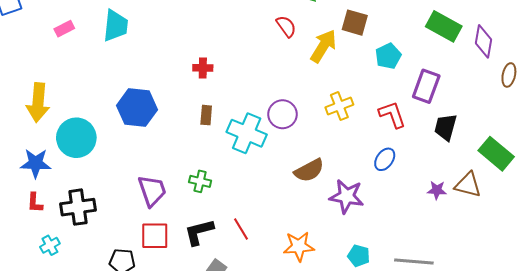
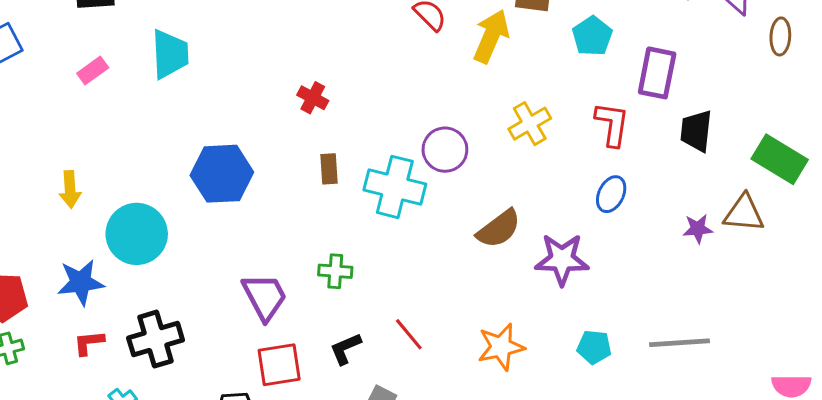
red cross: (203, 68) -> (313, 98), turned 36
yellow arrow: (38, 103) -> (70, 189), size x0.6
red L-shape: (392, 115) -> (612, 124), turned 36
red L-shape: (35, 203) -> (89, 343), turned 90
black L-shape: (199, 232) -> (346, 349), size x0.7

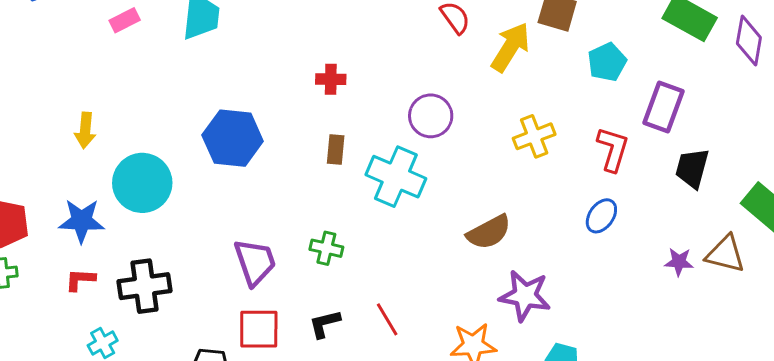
red cross: (313, 98) -> (331, 79), turned -36
purple circle: (445, 150) -> (431, 116), moved
purple star: (562, 259) -> (525, 296), moved

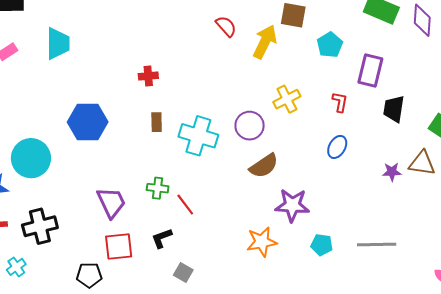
purple circle: (431, 116) -> (250, 126), moved
red L-shape: (613, 149) -> (340, 102), size x0.7
red line: (387, 319) -> (185, 205), moved

